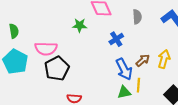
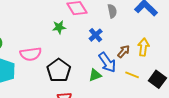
black pentagon: (57, 68) -> (59, 70), moved
yellow line: (138, 85) -> (132, 75), moved, turned -64
green triangle: (124, 92) -> (95, 75), moved

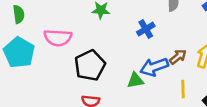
blue arrow: (107, 62) -> (154, 67), turned 95
yellow line: (132, 75) -> (183, 89), turned 56

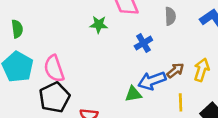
pink semicircle: (58, 38) -> (54, 69), moved, turned 68
black pentagon: (90, 65) -> (54, 97), moved

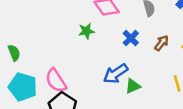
brown arrow: (175, 70) -> (162, 43), moved
blue arrow: (152, 81) -> (116, 74), moved

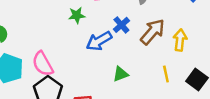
brown arrow: (162, 43) -> (152, 32), size x1.6
blue arrow: (116, 74) -> (99, 41), moved

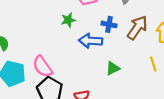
blue cross: (121, 25) -> (109, 24), turned -32
blue arrow: (99, 41) -> (91, 41), turned 40

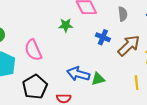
blue arrow: (91, 41) -> (78, 74), moved
pink semicircle: (42, 66) -> (33, 50), moved

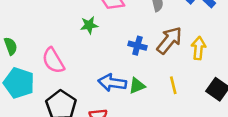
blue cross: (103, 37) -> (137, 46), moved
yellow line: (137, 83) -> (173, 85), moved

